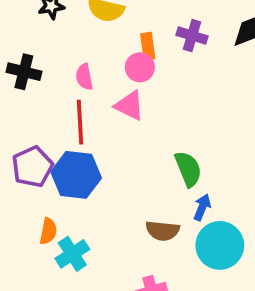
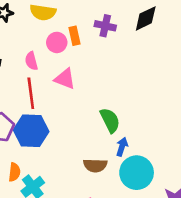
pink circle: (140, 67) -> (57, 42), moved

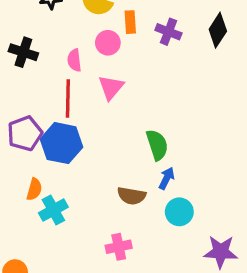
black diamond: (146, 18) -> (218, 30), turned -40
orange rectangle: (75, 36) -> (130, 22), moved
pink triangle: (65, 79) -> (111, 87), turned 40
cyan circle: (137, 173) -> (179, 212), size x0.7

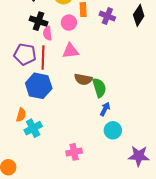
black cross: (23, 52) -> (39, 21), moved
pink triangle: (111, 87) -> (70, 51), turned 42
purple pentagon: (25, 133) -> (25, 54), moved, turned 30
brown semicircle: (132, 196) -> (83, 79), moved

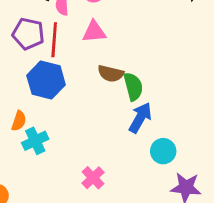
blue arrow: (105, 109) -> (140, 118), size x1.5
cyan circle: (113, 130) -> (163, 151), moved
pink cross: (74, 152) -> (93, 178), turned -35

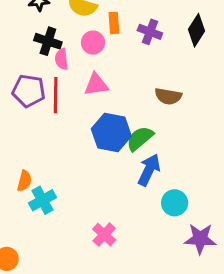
brown semicircle: (111, 74) -> (168, 96), moved
blue hexagon: (46, 80) -> (111, 133), moved
green semicircle: (133, 87) -> (140, 138), turned -112

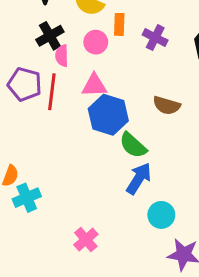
black cross: (48, 41) -> (50, 36), turned 36
blue hexagon: (111, 133) -> (108, 115), moved
green semicircle: (140, 138) -> (133, 145), turned -104

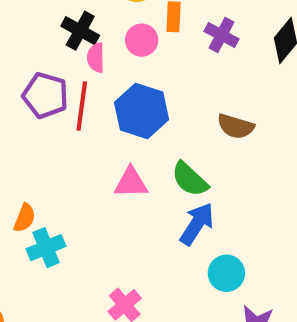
black cross: (50, 36) -> (80, 31), turned -32
pink triangle: (94, 85) -> (131, 183), moved
blue hexagon: (108, 115) -> (142, 111), moved

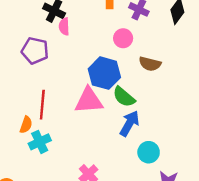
pink circle: (142, 40) -> (123, 38), moved
red line: (82, 106) -> (42, 105), moved
blue hexagon: (142, 111) -> (104, 73), moved
pink triangle: (131, 183) -> (89, 101), size x1.4

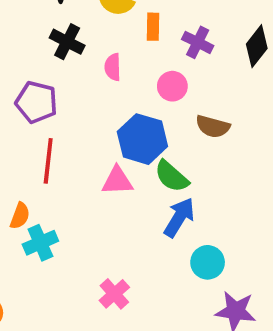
pink semicircle: (64, 27) -> (113, 67), moved
pink triangle: (89, 101) -> (117, 181), size x0.7
red line: (42, 105) -> (48, 161), moved

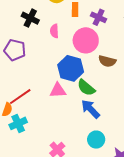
pink circle: (172, 86) -> (86, 40), size x1.6
red line: (48, 161) -> (20, 97), moved, turned 50
blue arrow: (179, 217) -> (90, 109), turned -75
cyan circle: (208, 262) -> (96, 140), moved

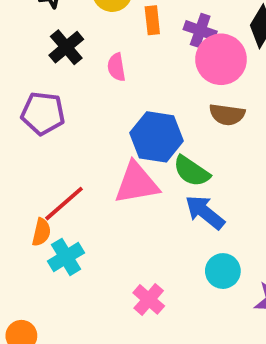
black cross: (30, 18) -> (66, 47), turned 30
pink circle: (86, 40) -> (221, 59), moved
pink triangle: (58, 90) -> (137, 183), size x1.4

